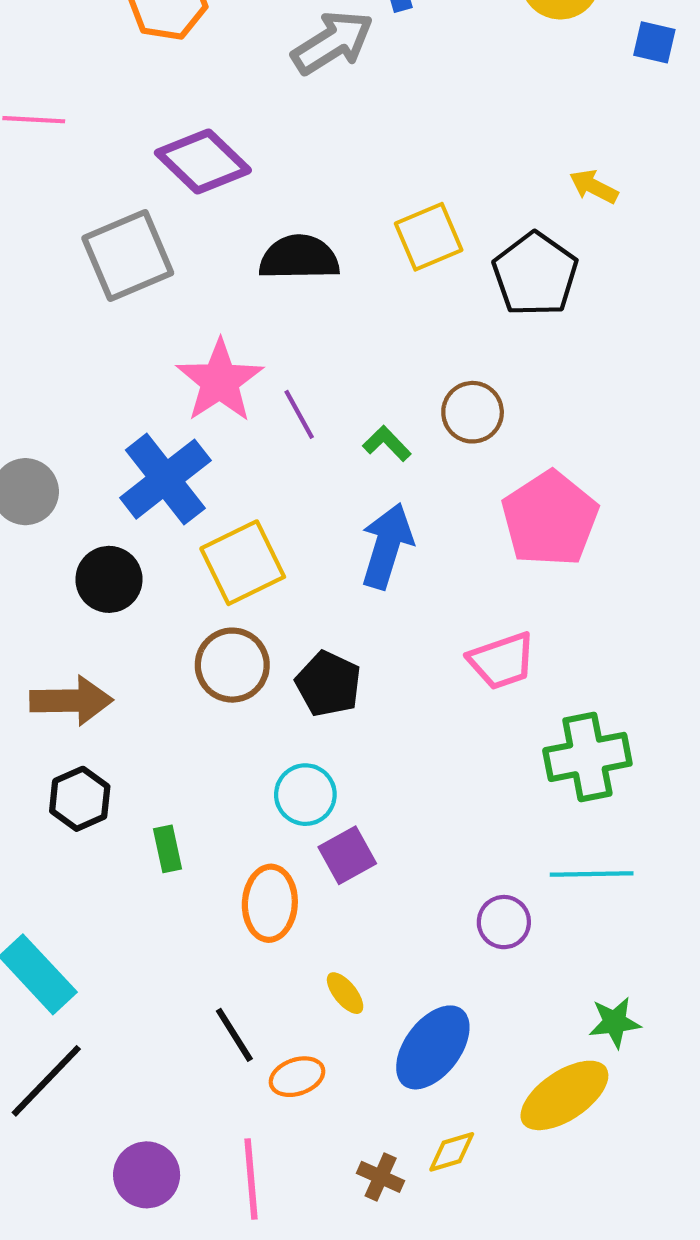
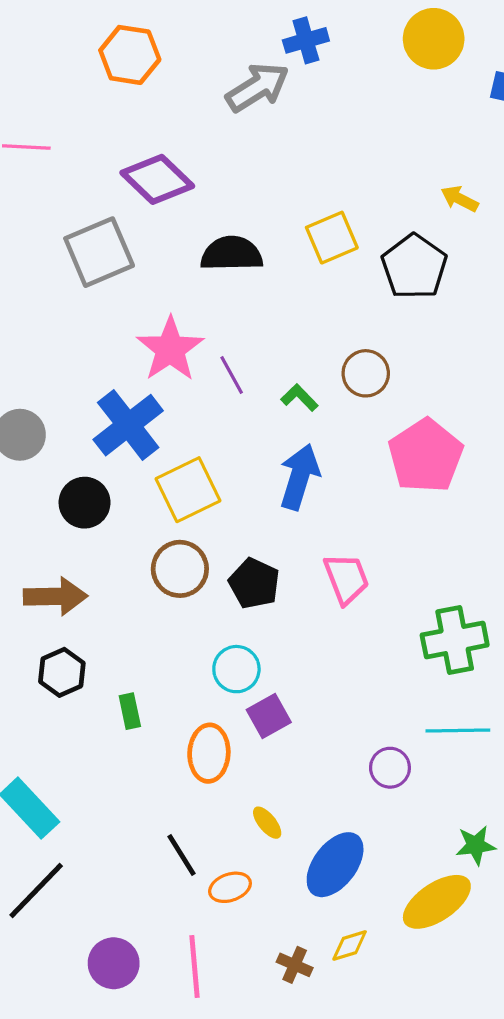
pink trapezoid: (502, 661) -> (346, 579), moved, turned -92

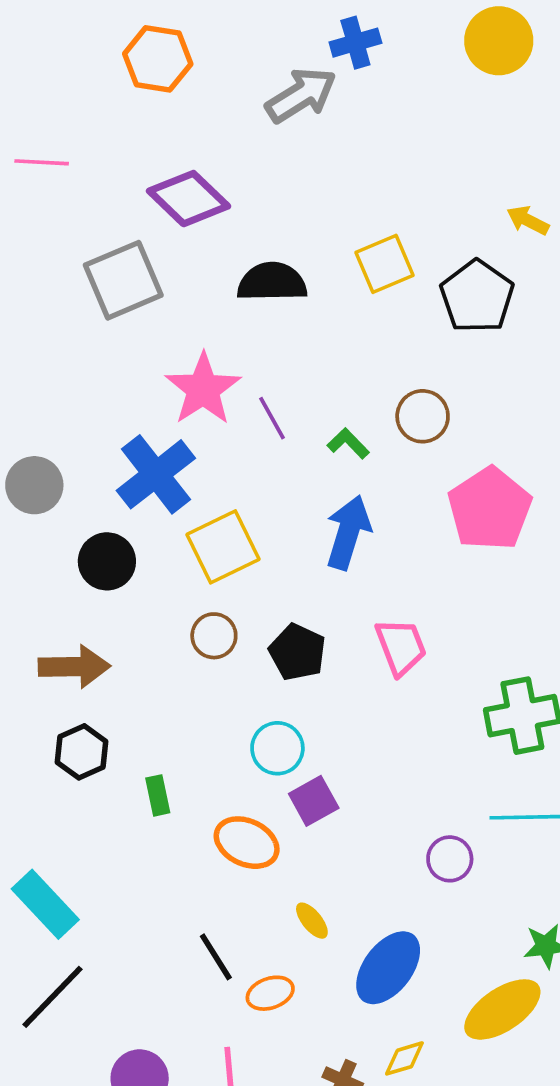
brown circle: (180, 569) -> (214, 636), size x0.7
orange ellipse: (209, 753) -> (247, 843), turned -68

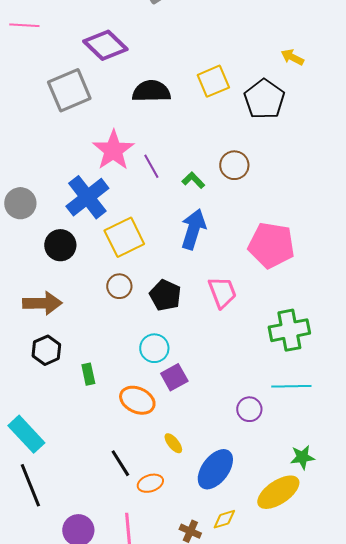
pink pentagon: (490, 509) -> (271, 245), moved, turned -30
black line: (52, 997) -> (30, 485), turned -66

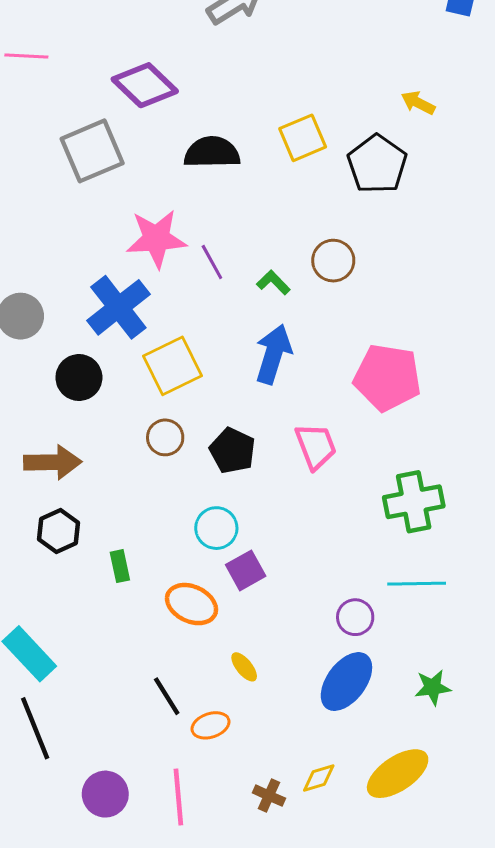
pink star: (113, 150) -> (156, 239), turned 30
blue ellipse: (215, 469) -> (346, 682), moved
yellow ellipse: (278, 492) -> (398, 774), moved

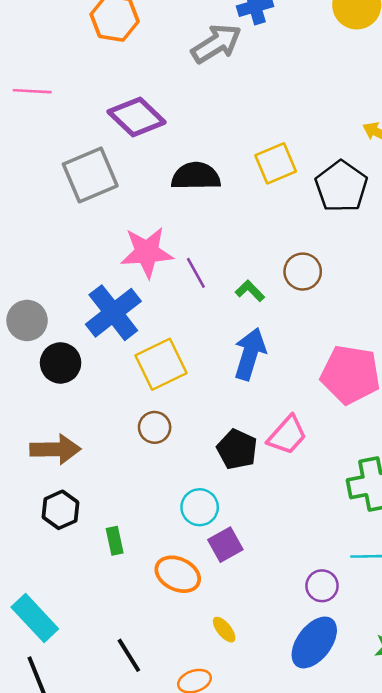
black circle: (79, 378) -> (61, 363), moved
pink trapezoid: (316, 446) -> (287, 435), turned 63
black pentagon: (232, 451) -> (237, 449), moved
black line: (167, 696) -> (129, 655), moved

